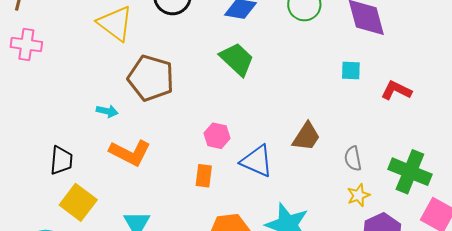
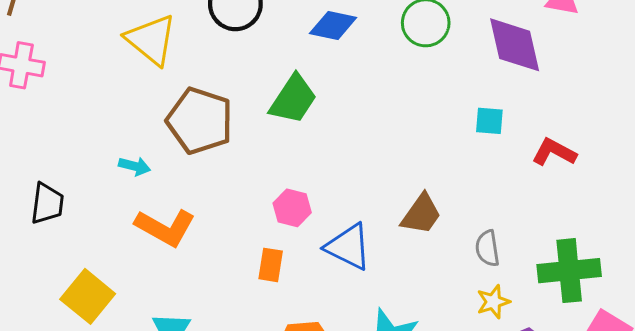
green trapezoid: (237, 59) -> (293, 99), moved, turned 78
black trapezoid: (61, 160) -> (47, 203), moved
green cross: (410, 172) -> (569, 271), turned -30

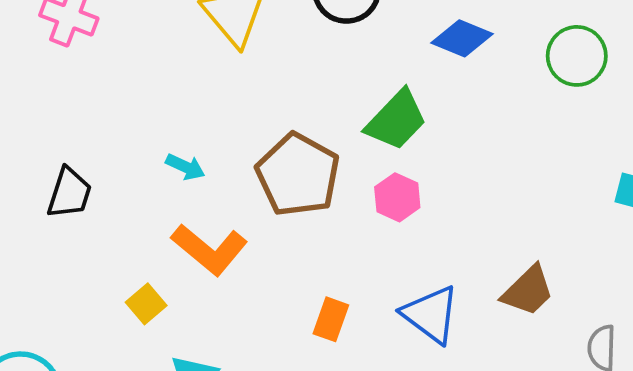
brown pentagon: (200, 121) -> (298, 175), moved
pink hexagon: (292, 208) -> (397, 197), moved
yellow square: (88, 296) -> (146, 304), moved, size x0.6

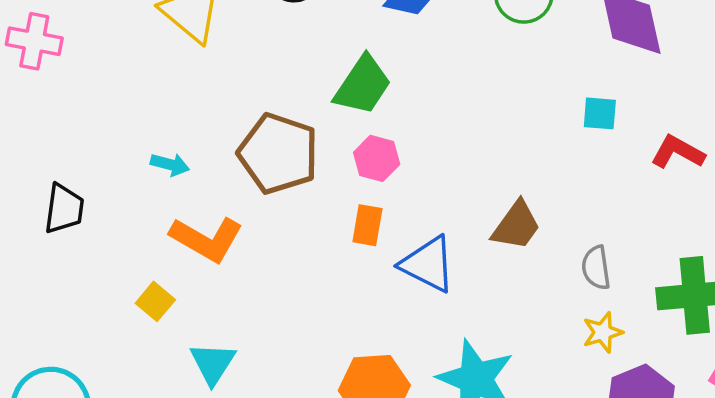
orange rectangle: (331, 319) -> (367, 225), moved

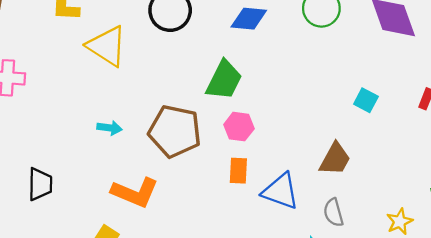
cyan square: (600, 113) -> (366, 100), moved, turned 30
cyan arrow: (170, 164) -> (109, 128), moved
gray semicircle: (596, 268) -> (333, 213), moved

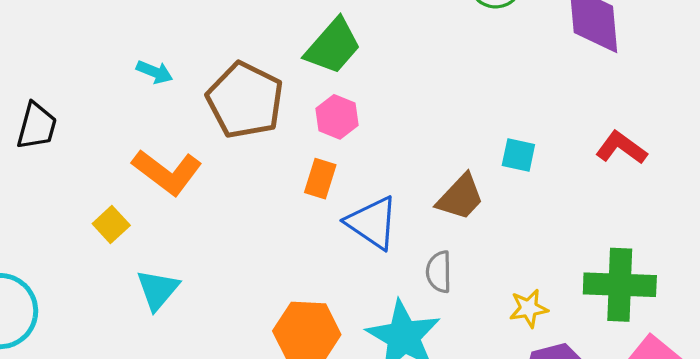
cyan square: (366, 100) -> (518, 155), moved, turned -30

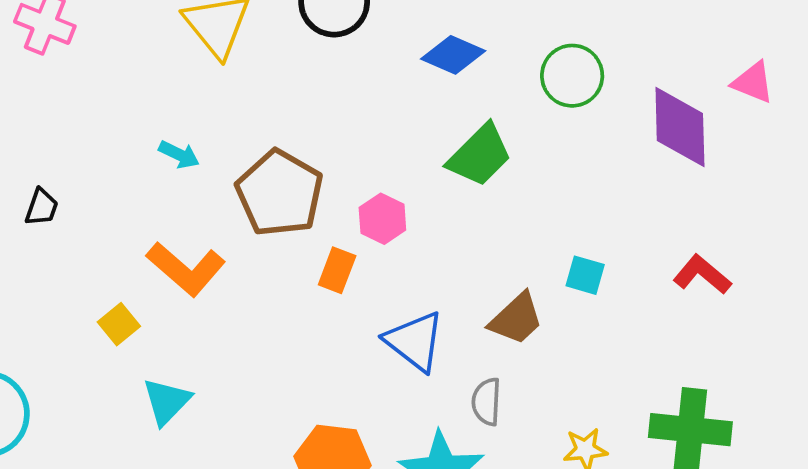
green trapezoid: (333, 46) -> (480, 155), moved
black trapezoid: (37, 126) -> (42, 207), size x0.7
orange rectangle: (320, 179) -> (337, 270), moved

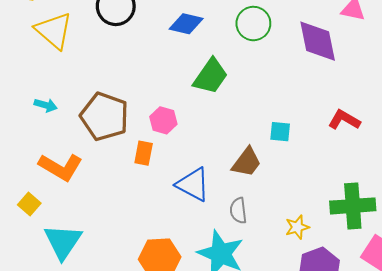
cyan triangle: (167, 401) -> (63, 242), size x1.4

